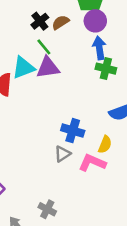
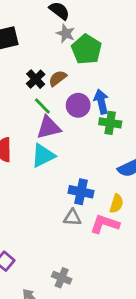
purple circle: (95, 21) -> (78, 105), moved
cyan triangle: (23, 68) -> (43, 156), moved
gray triangle: (62, 154) -> (72, 217), turned 42

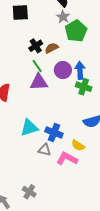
cyan triangle: (43, 156) -> (29, 128), moved
yellow semicircle: (117, 204) -> (78, 145), turned 96

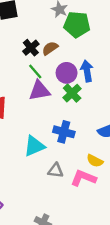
green pentagon: (76, 31) -> (77, 24), turned -30
green cross: (84, 87) -> (72, 93), moved, turned 35
blue cross: (54, 133) -> (64, 132), moved

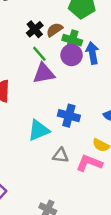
green cross: (72, 93) -> (72, 40), moved, turned -30

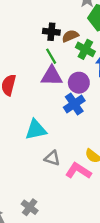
black cross: (35, 29) -> (51, 32), turned 35
purple circle: (72, 55) -> (79, 83), moved
blue cross: (69, 116) -> (74, 104), moved, turned 30

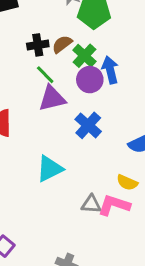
green cross: (85, 49) -> (84, 56), turned 30
purple circle: (79, 83) -> (90, 80), moved
gray triangle: (52, 158) -> (91, 204), moved

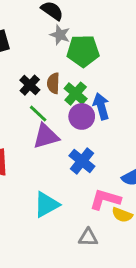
brown semicircle: (62, 44) -> (53, 83), turned -48
black cross: (38, 45) -> (30, 85), turned -36
pink L-shape: (114, 205) -> (105, 199), moved

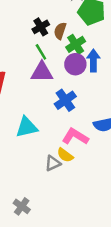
yellow semicircle: (122, 215) -> (65, 155), moved
gray triangle: (88, 237) -> (53, 163), turned -42

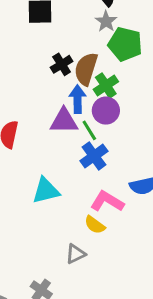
brown semicircle: (60, 31) -> (86, 69), size x1.5
green line: (41, 52) -> (89, 130), moved
blue arrow: (93, 60) -> (78, 99), moved
gray triangle: (53, 163) -> (76, 254), moved

